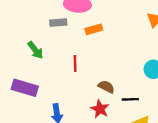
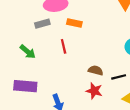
orange rectangle: (94, 29) -> (74, 23), turned 40
red line: (75, 63) -> (64, 46), moved

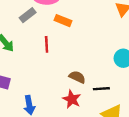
gray rectangle: (42, 24) -> (28, 15), turned -32

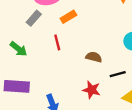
orange rectangle: (63, 21) -> (68, 17), turned -42
brown semicircle: (77, 77) -> (94, 57), moved

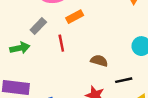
gray rectangle: (34, 18) -> (38, 26), moved
green arrow: (18, 49) -> (20, 48), turned -54

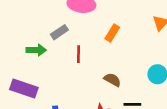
orange rectangle: (75, 17) -> (112, 33), moved, turned -42

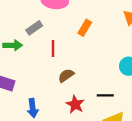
brown semicircle: (112, 80) -> (66, 76), moved, turned -63

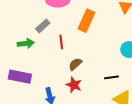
orange rectangle: (85, 28) -> (87, 21), size x1.5
red star: (75, 104) -> (74, 85), moved

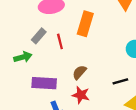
red line: (61, 42) -> (60, 41), moved
purple rectangle: (20, 77) -> (44, 83), moved

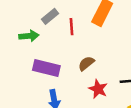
red star: (81, 95) -> (98, 89), moved

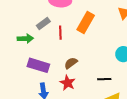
red star: (98, 89) -> (68, 83), moved

